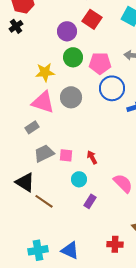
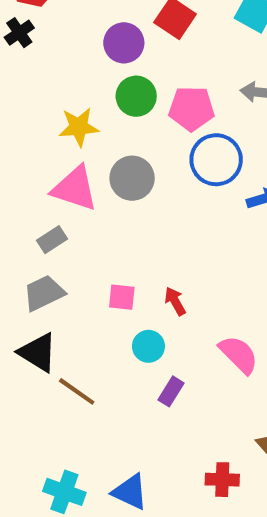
gray trapezoid: (44, 153) -> (44, 293), moved
cyan cross: (38, 250) -> (64, 492), turned 30

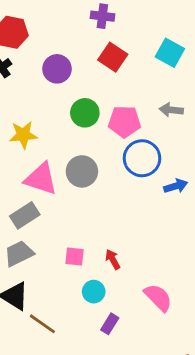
purple circle: (124, 43) -> (57, 69), moved
yellow star: (79, 127) -> (23, 135), moved
gray rectangle: (52, 240) -> (25, 215), size x1.4

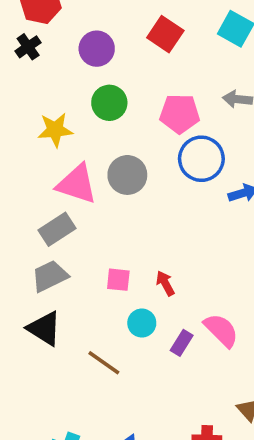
green circle: (85, 113) -> (109, 103), moved
brown line: (42, 324) -> (104, 363), moved
purple rectangle: (110, 324) -> (182, 343), moved

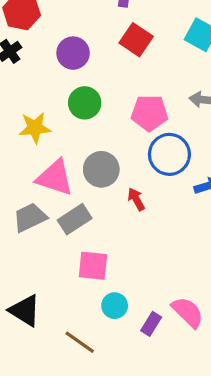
gray rectangle: (57, 229) -> (75, 219), moved
gray trapezoid: (50, 276) -> (30, 218), moved
pink square: (118, 280) -> (93, 266), size x1.4
red arrow: (165, 283) -> (136, 199), moved

